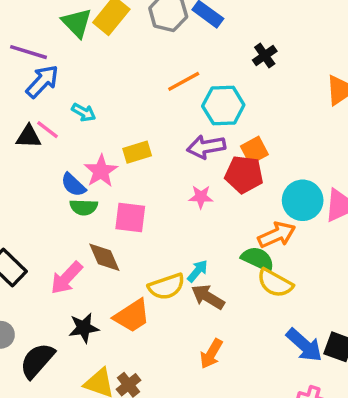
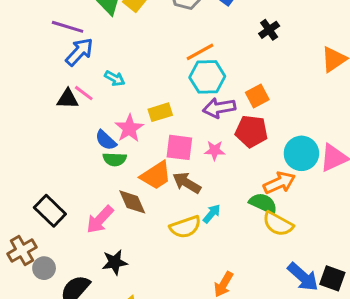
cyan hexagon: (223, 106) -> (207, 77), moved
orange square: (254, 150) -> (257, 96), moved
pink square: (130, 218) -> (179, 147), moved
brown arrow: (208, 297) -> (187, 183), moved
orange trapezoid: (132, 316) -> (156, 175), moved

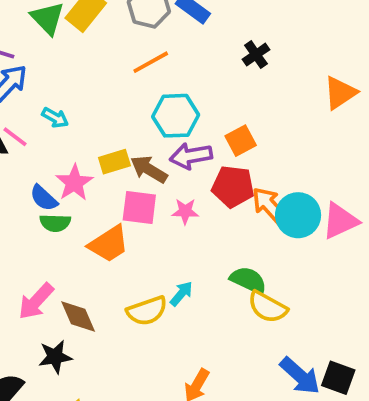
orange line: (200, 52) -> (151, 62), moved
brown arrow: (187, 183) -> (149, 169), moved
orange arrow: (279, 183) -> (269, 206), moved, turned -108
brown diamond: (132, 202) -> (78, 317), moved

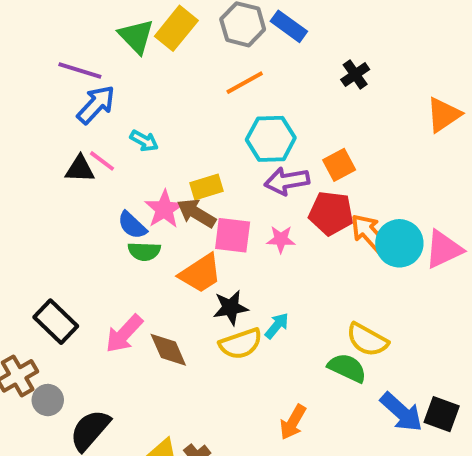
brown arrow: (149, 169) -> (196, 213), moved
green semicircle: (248, 280) -> (347, 368), moved
black star: (55, 357) -> (231, 308), moved

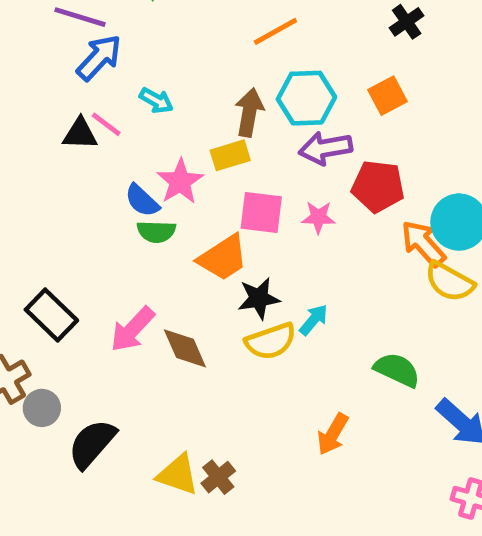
orange square: (339, 165) -> (387, 96), moved
brown arrow: (196, 213) -> (249, 112), moved, turned 69
orange arrow: (369, 233) -> (423, 243), moved
yellow semicircle: (367, 340) -> (449, 282), moved

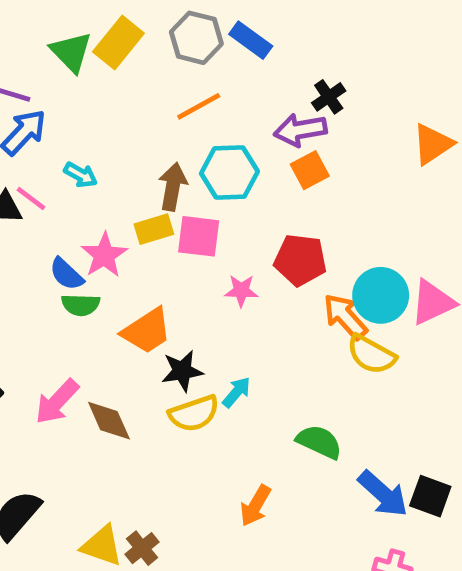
purple arrow: (326, 148) -> (300, 130), moved
pink square: (261, 213) -> (199, 236), moved

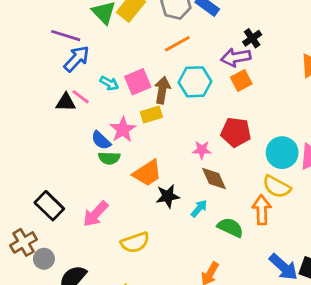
pink square: (199, 236) -> (138, 82), moved, turned -30
orange arrow: (345, 317) -> (262, 210), moved, turned 40
yellow semicircle: (194, 413) -> (135, 242), moved
brown diamond: (109, 421) -> (214, 178), moved
green semicircle: (319, 442) -> (230, 227), moved

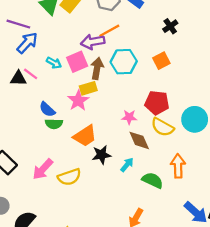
purple arrow: (236, 57) -> (93, 42), moved
pink star: (123, 129) -> (78, 100), moved
yellow semicircle: (277, 187) -> (162, 127), moved
yellow semicircle: (135, 242) -> (69, 177), moved

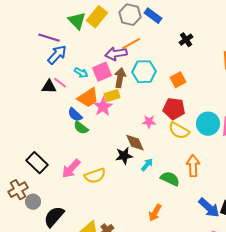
orange square: (161, 61) -> (178, 80), moved
green semicircle: (54, 124) -> (81, 128), turned 35
orange trapezoid: (85, 136) -> (88, 98), moved
brown diamond: (139, 140) -> (135, 143), moved

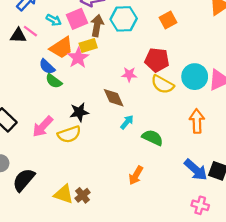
orange square: (178, 80) -> (168, 20), moved
black star: (124, 156) -> (79, 112), moved
orange arrow: (193, 166) -> (197, 121), moved

